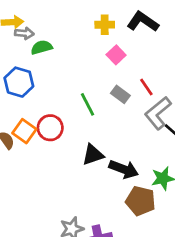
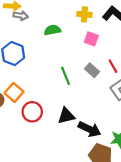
green semicircle: (42, 47) -> (52, 30), moved
pink square: (116, 55) -> (91, 39), turned -32
red circle: (50, 128) -> (32, 112), moved

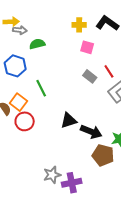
green semicircle: (52, 30) -> (37, 44), moved
green line: (65, 76) -> (41, 88), moved
red circle: (32, 112) -> (25, 121), moved

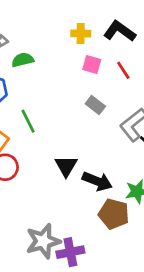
red line: (109, 71) -> (123, 70), moved
black triangle: (69, 121) -> (66, 166), turned -42
gray star: (52, 175) -> (43, 241), size x1.4

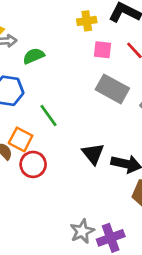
gray rectangle: (95, 105) -> (112, 89), size x1.6
gray star: (43, 241) -> (82, 231), size x0.7

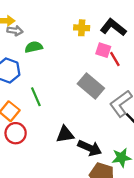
pink square: (102, 50) -> (103, 50), moved
black triangle: (93, 154) -> (65, 134), turned 48

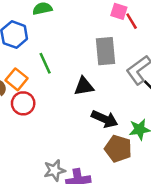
gray rectangle: (91, 86) -> (105, 51), turned 45
black triangle: (65, 134) -> (84, 86), moved

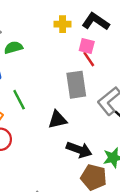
red line: (132, 21) -> (89, 59), moved

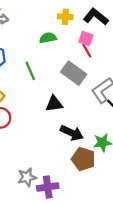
green semicircle: (13, 48) -> (48, 38), moved
gray rectangle: (76, 85) -> (74, 73), turned -50
green line: (19, 100) -> (30, 71), moved

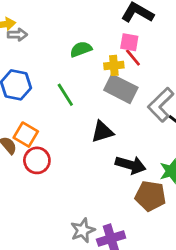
yellow cross: (65, 17) -> (114, 65), moved

